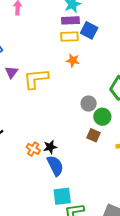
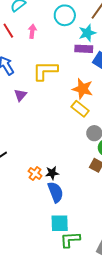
yellow rectangle: (69, 37) -> (80, 109), moved, turned 36
orange star: (73, 60) -> (83, 89), size x1.5
yellow L-shape: (36, 79) -> (45, 71), moved

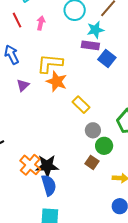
orange star: (83, 89) -> (57, 81), moved
orange cross: (35, 173) -> (30, 165), size x1.5
black star: (52, 173) -> (47, 166), size x1.6

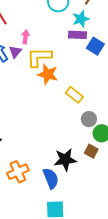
pink arrow: (41, 23) -> (25, 37), moved
purple triangle: (23, 85) -> (15, 52), moved
orange cross: (30, 165) -> (18, 172), moved, turned 30
black star: (47, 166) -> (65, 160), moved

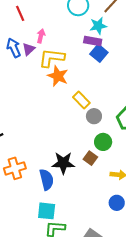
blue square: (95, 46) -> (99, 53), moved
gray circle: (89, 119) -> (94, 116), moved

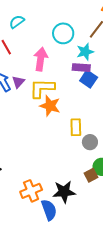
pink arrow: (41, 36) -> (41, 59), moved, size x1.6
yellow rectangle: (81, 100) -> (76, 127), turned 48
brown square: (90, 158) -> (91, 175), moved, turned 32
orange cross: (15, 168) -> (31, 191), moved

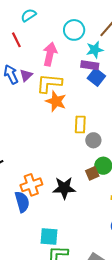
blue semicircle: (49, 210) -> (22, 202), moved

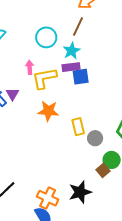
pink arrow: (50, 54) -> (30, 67), size x0.6
blue square: (96, 77) -> (81, 77), turned -30
yellow L-shape: (49, 83) -> (44, 78), moved
orange cross: (31, 185) -> (48, 198), turned -30

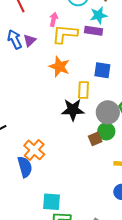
blue square: (81, 77) -> (102, 70), moved
gray circle: (95, 138) -> (108, 112), moved, size x1.5
black star: (80, 192) -> (73, 110), moved

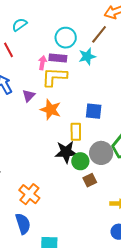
purple rectangle: (93, 31) -> (58, 58), moved
purple triangle: (30, 40) -> (29, 96), moved
green circle: (106, 131) -> (80, 161), moved
blue semicircle: (25, 167) -> (23, 224), moved

